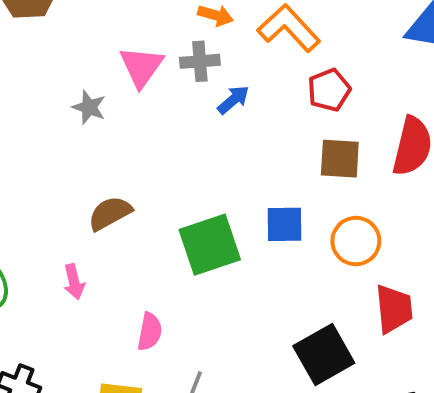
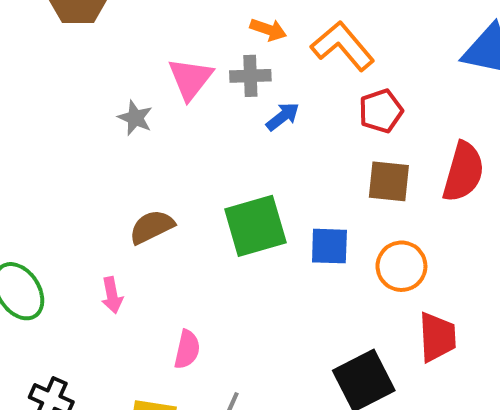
green square: (210, 245) -> (255, 226), moved

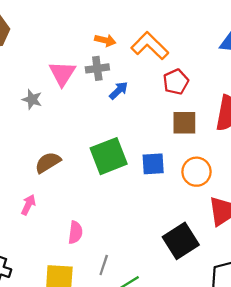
pink arrow: (112, 295) -> (28, 205), turned -138

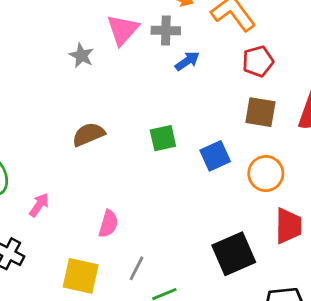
green square: (109, 156) -> (163, 138), size x0.6
blue square: (153, 164) -> (215, 156), turned -30
pink arrow: (28, 205) -> (39, 205), moved

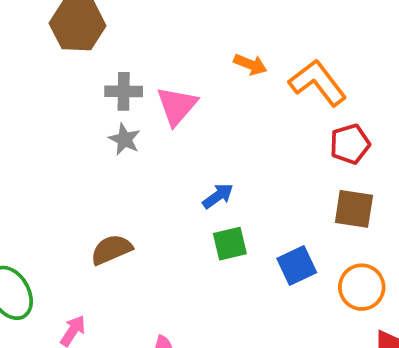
gray cross: (166, 30) -> (124, 91), moved
blue arrow: (187, 61) -> (218, 196), moved
brown semicircle: (89, 134) -> (111, 250), moved

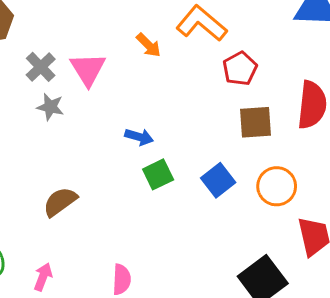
orange arrow: (250, 64) -> (149, 45), moved, turned 36
gray cross: (124, 91) -> (41, 67), turned -32
blue arrow: (218, 196) -> (139, 137), turned 64

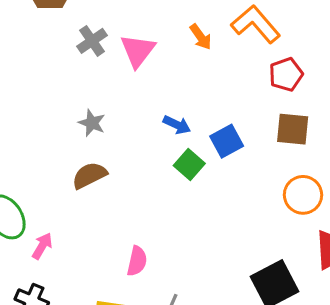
gray star: (50, 107) -> (92, 123), moved
green square: (158, 174) -> (189, 164), turned -32
blue square: (218, 180) -> (227, 141), moved
pink arrow: (43, 277) -> (42, 246), moved

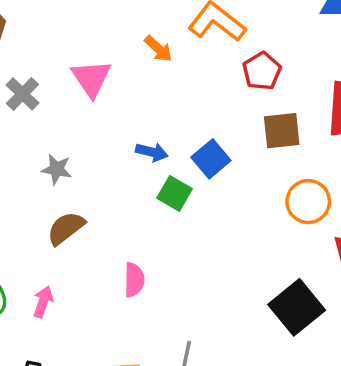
gray cross: (92, 41) -> (23, 94), moved
pink arrow: (42, 246) -> (43, 302), moved
pink semicircle: (137, 261) -> (134, 280), moved

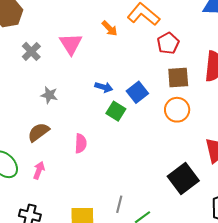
orange circle: (308, 202) -> (177, 110), moved
brown semicircle: (66, 228) -> (39, 132), moved
pink semicircle: (134, 280) -> (81, 143), moved

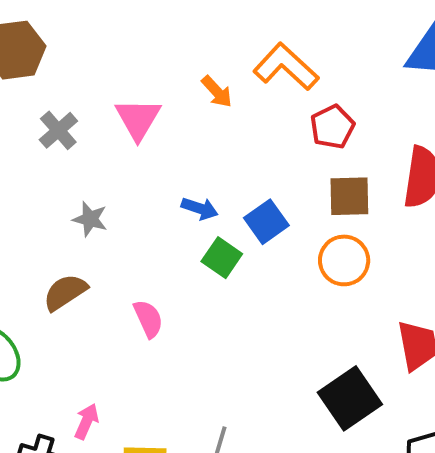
pink semicircle: (81, 143) -> (148, 319), turned -30
pink arrow: (39, 170) -> (87, 421), moved

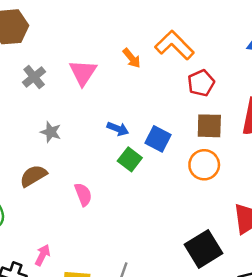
blue square: (266, 222) -> (158, 139), turned -30

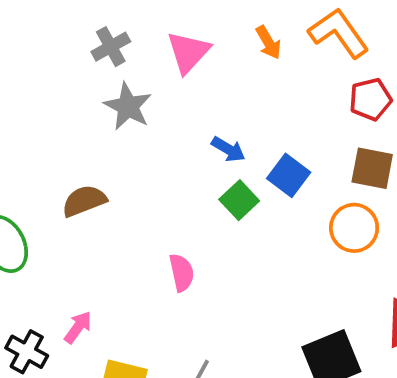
gray star: (51, 132) -> (128, 106), moved, size x1.4
pink semicircle: (83, 194) -> (182, 273), moved

